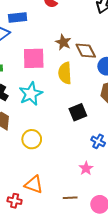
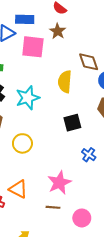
brown star: (63, 42) -> (58, 31), moved
pink square: (34, 58) -> (33, 47), moved
pink star: (86, 168) -> (59, 183), moved, size x1.6

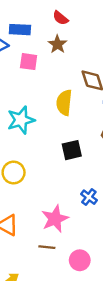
pink square: (33, 47) -> (29, 62), size x0.7
blue cross: (89, 155) -> (89, 197), moved

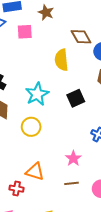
cyan star: (21, 120) -> (37, 94), moved
pink star: (55, 219) -> (73, 158), size x0.7

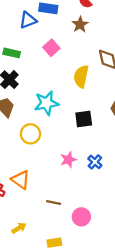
pink square: (25, 32) -> (51, 48), moved, turned 35
pink star: (73, 158) -> (68, 160), moved

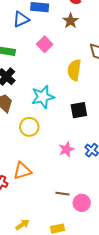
orange triangle: (21, 180) -> (22, 171), turned -48
brown line: (54, 202) -> (62, 194), moved
yellow arrow: (19, 228) -> (22, 225), moved

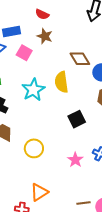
pink square: (45, 44) -> (24, 53), moved
cyan star: (43, 97) -> (33, 90), moved

